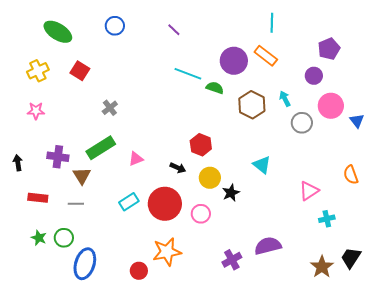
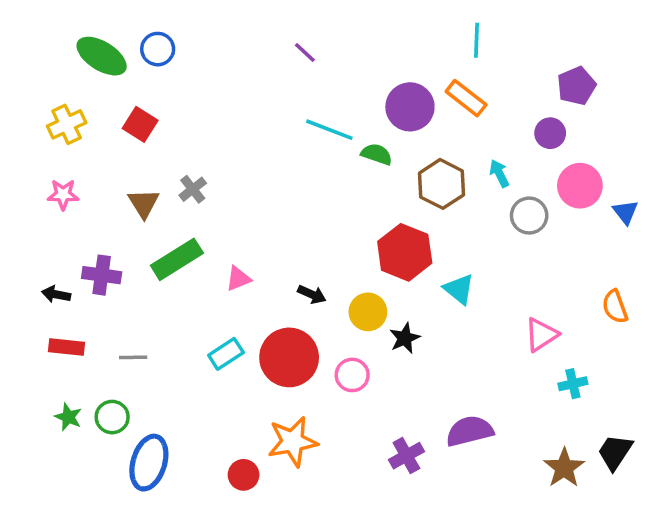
blue circle: (115, 26) -> (158, 49), moved
red hexagon: (201, 145) -> (405, 252), moved, size x1.4
black arrow: (18, 163) -> (56, 294), moved, turned -70
brown triangle: (82, 176) -> (144, 203), moved

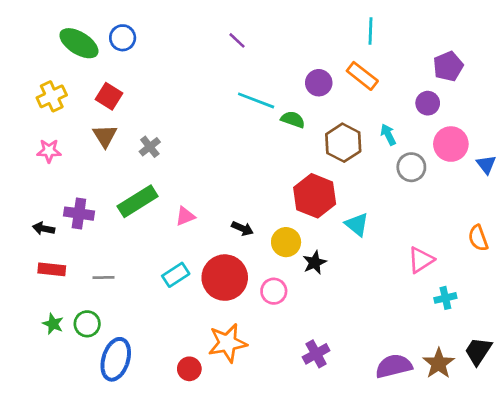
purple circle: (410, 107) -> (319, 83), size x0.7
brown triangle: (144, 203) -> (105, 136), moved
purple semicircle: (470, 431) -> (394, 366), moved

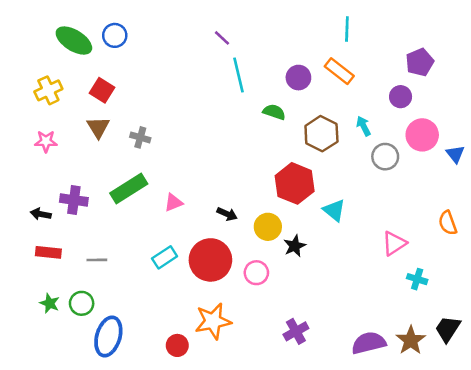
cyan line: (256, 100) -> (238, 75), moved, turned 56
gray cross: (150, 147) -> (140, 137), turned -36
cyan cross: (445, 298) -> (417, 279), turned 30

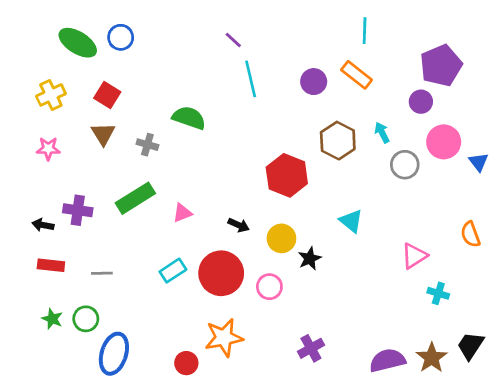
purple pentagon: (420, 62) -> (441, 65), size x1.4
green semicircle: (274, 112) -> (189, 118), moved, size x1.4
red hexagon: (295, 183) -> (287, 175), moved

